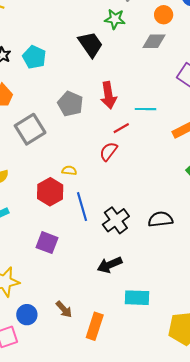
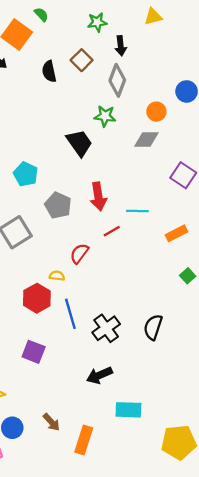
cyan pentagon: (34, 57) -> (26, 174), moved
red semicircle: (108, 151) -> (79, 253), moved
black semicircle: (160, 219) -> (153, 327), turned -65

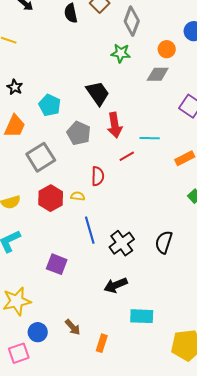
black trapezoid: (79, 143) -> (98, 93), moved
red semicircle: (79, 253) -> (98, 176), turned 144
red hexagon: (37, 298) -> (51, 198), moved
orange rectangle: (84, 440) -> (102, 343), size x0.7

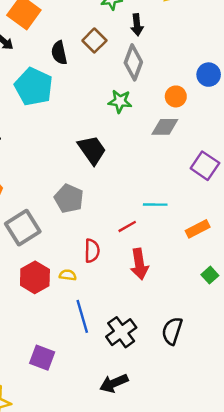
cyan pentagon: (50, 105) -> (34, 87), moved, size x1.4
red arrow: (115, 125) -> (139, 264), moved

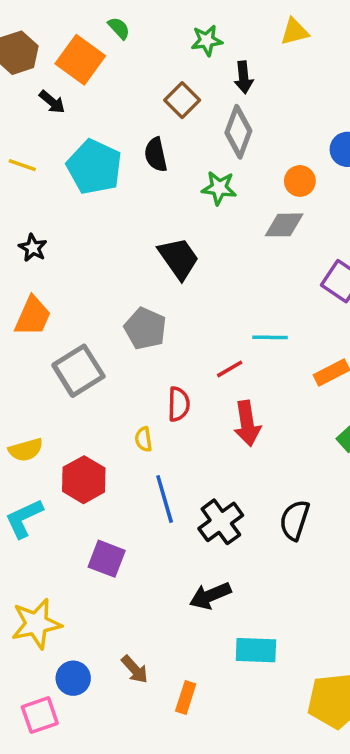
black semicircle: (59, 53) -> (156, 155), moved
yellow semicircle: (68, 275) -> (143, 439), turned -105
red hexagon: (35, 277) -> (84, 480), moved

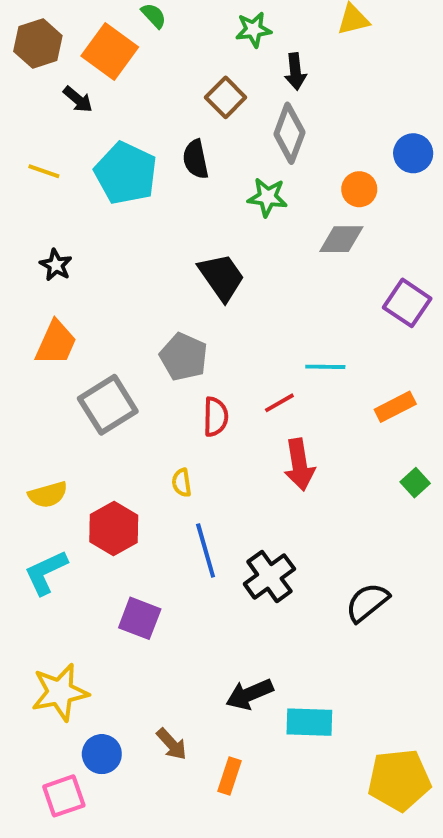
red semicircle: (179, 404) -> (216, 417), moved
black semicircle: (295, 520) -> (367, 602), moved, turned 33
black arrow: (210, 596) -> (249, 694), moved

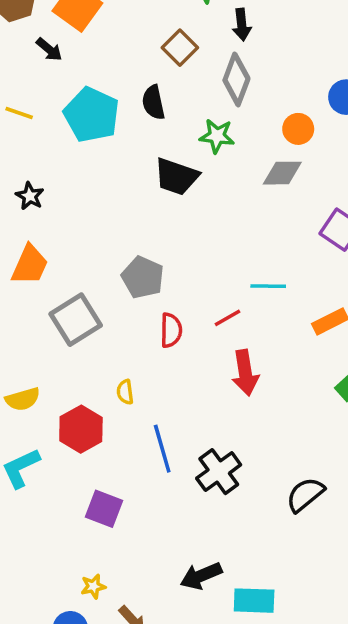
black trapezoid: (222, 277) -> (176, 177), moved, turned 144
yellow semicircle: (182, 483) -> (125, 392), moved
yellow star: (60, 692) -> (93, 586), moved, size x0.5

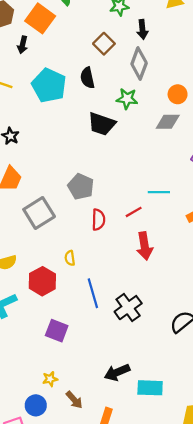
black arrow: (49, 49) -> (23, 45), turned 63

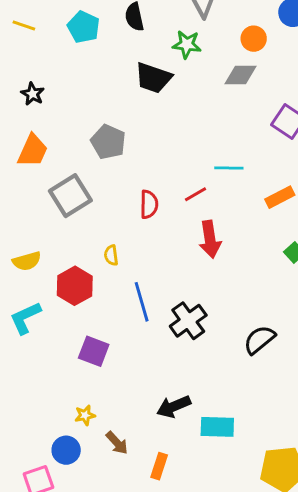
cyan pentagon: (49, 85) -> (84, 27), size x0.7
gray pentagon: (81, 187) -> (108, 142), moved

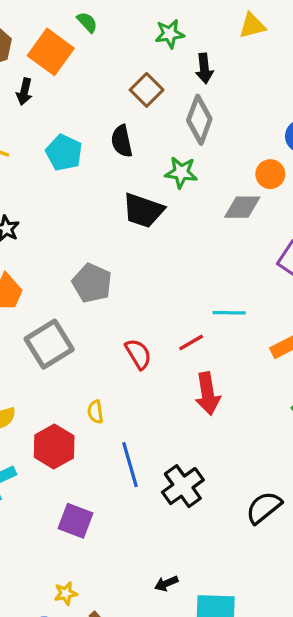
orange circle: (254, 39) -> (270, 174), moved
red semicircle: (149, 204) -> (138, 354), turned -32
black arrow: (174, 407) -> (166, 583), size x0.6

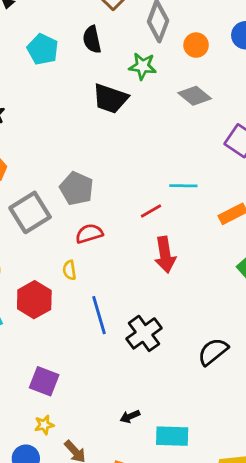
orange circle: (270, 174) -> (196, 45), moved
gray diamond: (242, 207) -> (195, 96), turned 40
gray pentagon: (92, 283) -> (76, 189), moved
red semicircle: (138, 354) -> (89, 234), moved, turned -76
purple square: (76, 521) -> (44, 381), moved

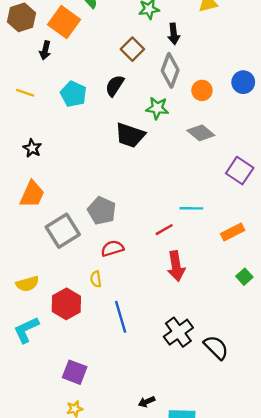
black semicircle: (92, 39) -> (115, 86), turned 45
black cross: (144, 333) -> (178, 332), moved
black semicircle: (213, 352) -> (216, 347), turned 84

